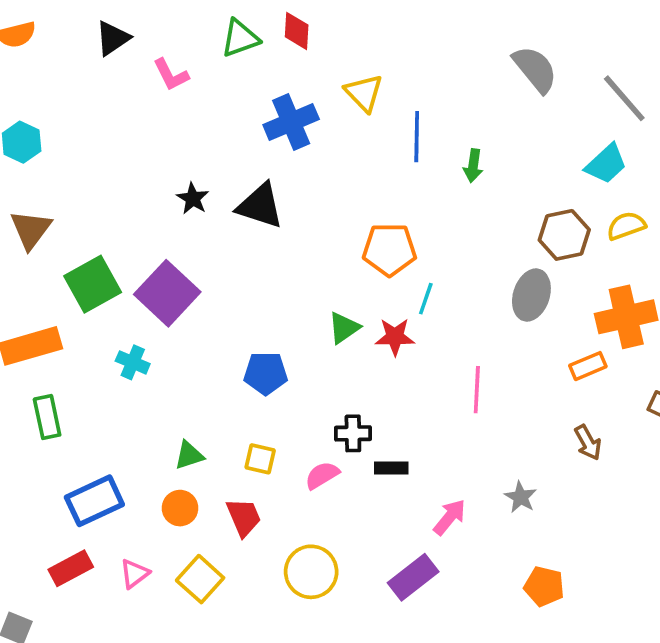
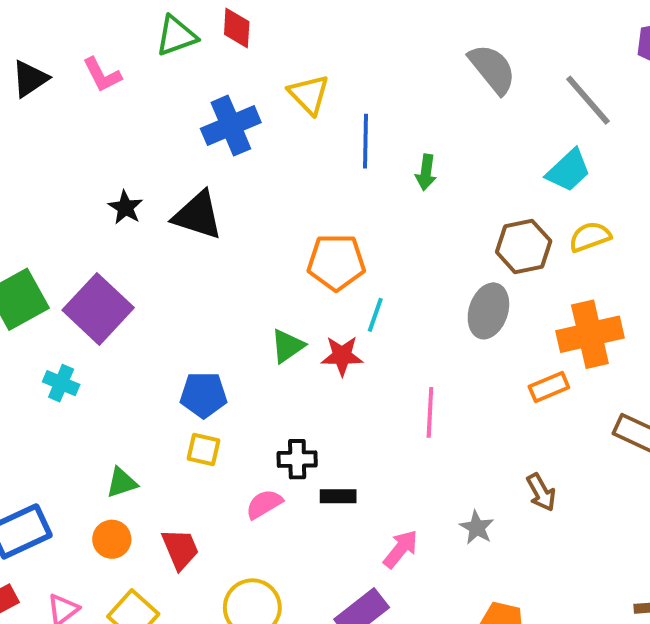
black triangle: (113, 38) -> (30, 79), moved
brown arrow: (588, 443) -> (541, 492), moved
yellow square: (260, 459) -> (204, 449), moved

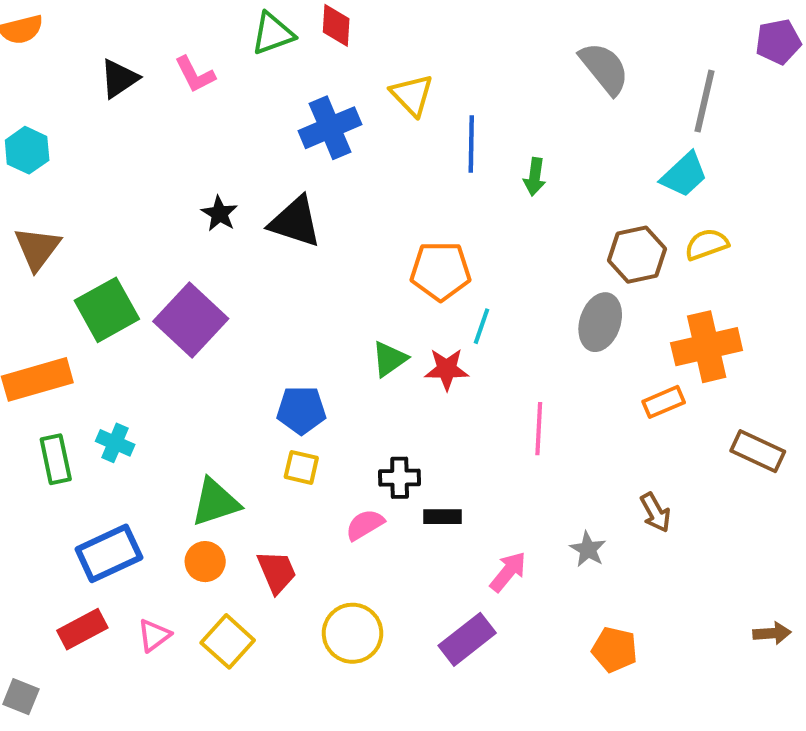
gray line: (588, 100) -> (705, 101), turned 54
cyan cross: (61, 383) -> (115, 443), moved
green triangle: (122, 483) -> (215, 502), size x1.5

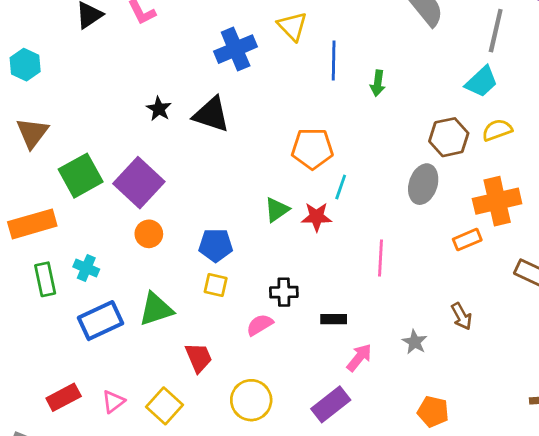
black rectangle: (443, 517) -> (334, 319), moved
blue rectangle: (109, 553) -> (101, 321), moved
orange circle: (205, 562) -> (149, 234), moved

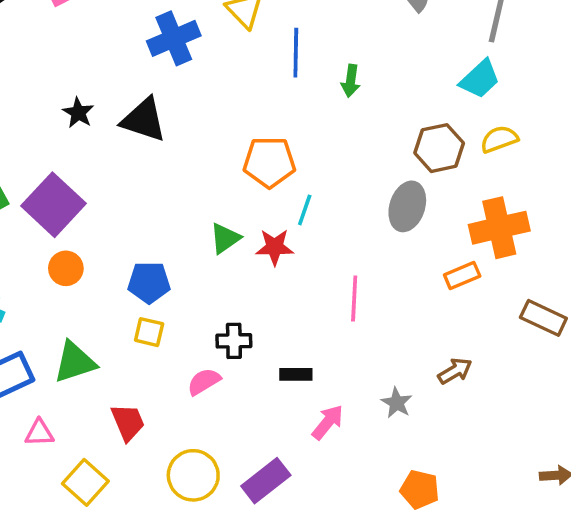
brown arrow: (462, 316) -> (455, 371), turned -92
pink triangle: (113, 402) -> (39, 433), moved, turned 35
purple rectangle: (331, 404) -> (266, 481), moved

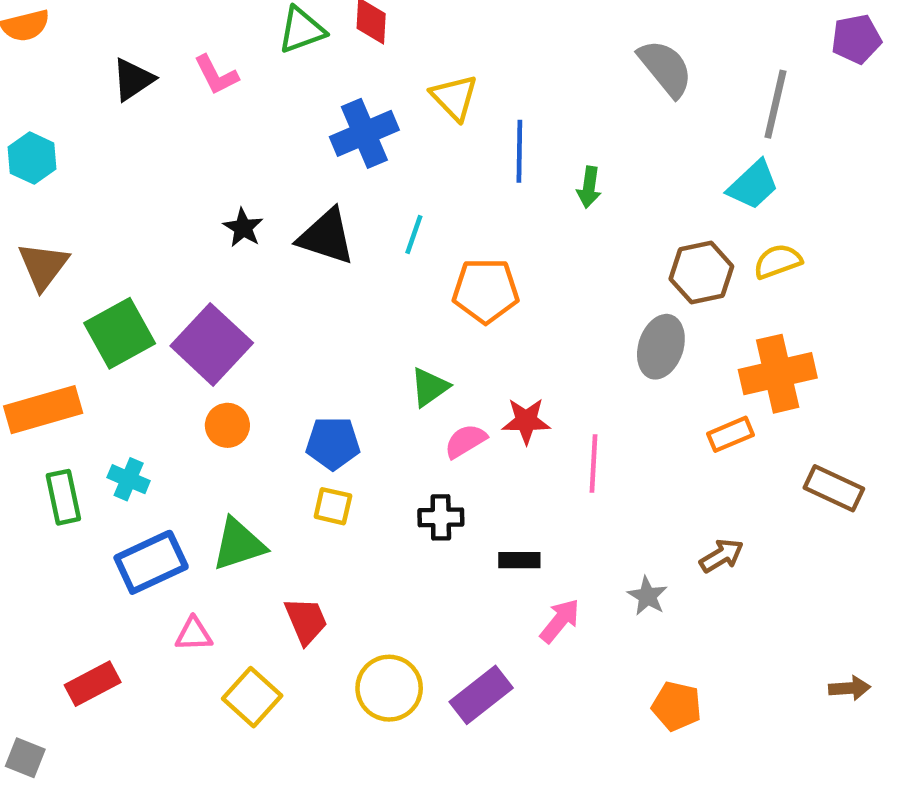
cyan line: (305, 210) -> (414, 234), moved
red star: (275, 247) -> (526, 421), moved
pink semicircle: (204, 382) -> (465, 441), moved

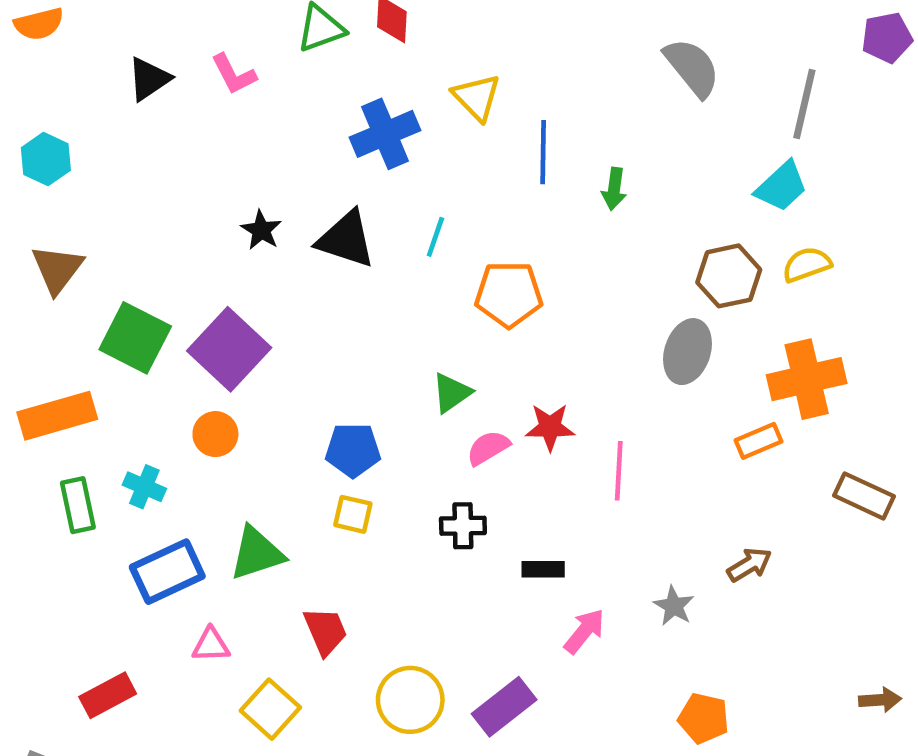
green square: (120, 333) -> (135, 338), turned -34
orange circle: (227, 425) -> (215, 434), moved

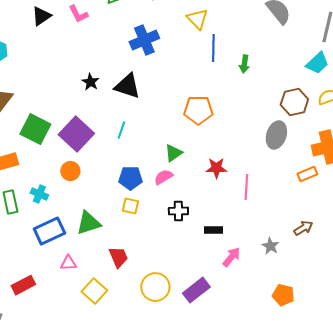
yellow triangle: (477, 97) -> (197, 19), moved
cyan line: (435, 237) -> (121, 130), moved
pink semicircle: (488, 448) -> (163, 177), moved

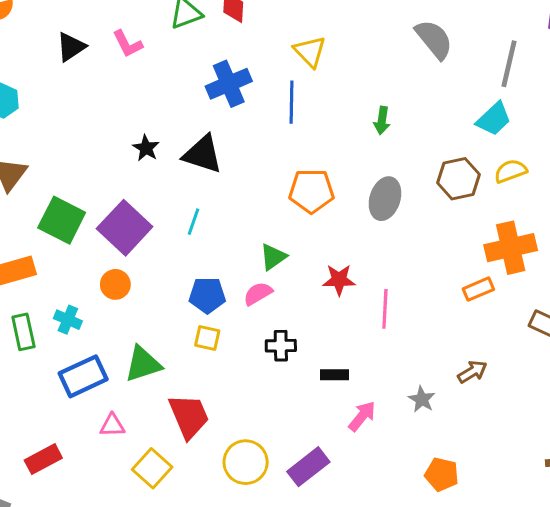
blue line: (213, 48) -> (292, 102), moved
gray ellipse: (276, 135) -> (385, 199), moved
red trapezoid: (118, 257) -> (189, 416), size x1.4

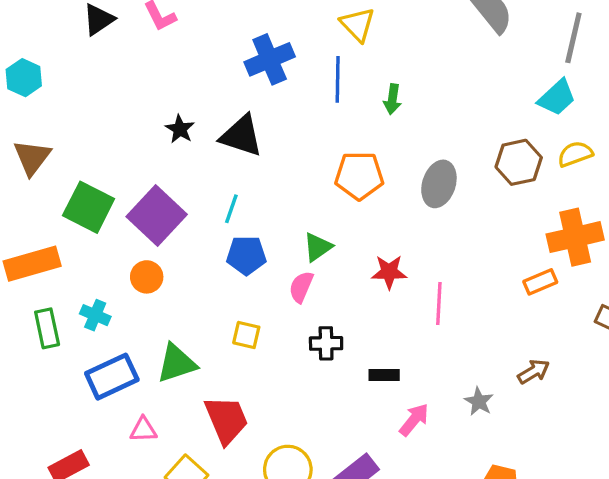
green arrow: (382, 120) -> (392, 99), moved
pink semicircle: (258, 294) -> (301, 287), turned -36
blue pentagon: (207, 295) -> (246, 255), moved

